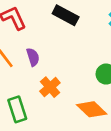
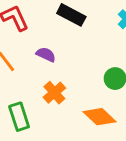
purple semicircle: (33, 57) -> (46, 55), moved, turned -48

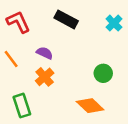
orange cross: (54, 93) -> (45, 77), moved

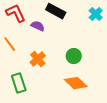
purple semicircle: (45, 53) -> (38, 26), moved
green circle: (103, 73) -> (74, 56), moved

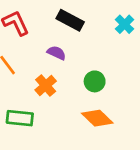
purple semicircle: (38, 26) -> (57, 53), moved
green rectangle: (19, 83) -> (20, 118), turned -66

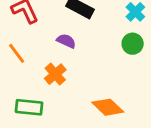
green circle: (95, 81) -> (133, 44), moved

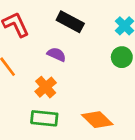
green rectangle: (29, 107) -> (44, 118), moved

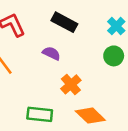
orange cross: (46, 87) -> (71, 84), moved

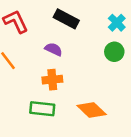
orange cross: (71, 84) -> (52, 80), moved, turned 36

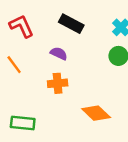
green rectangle: (42, 109) -> (23, 123), moved

